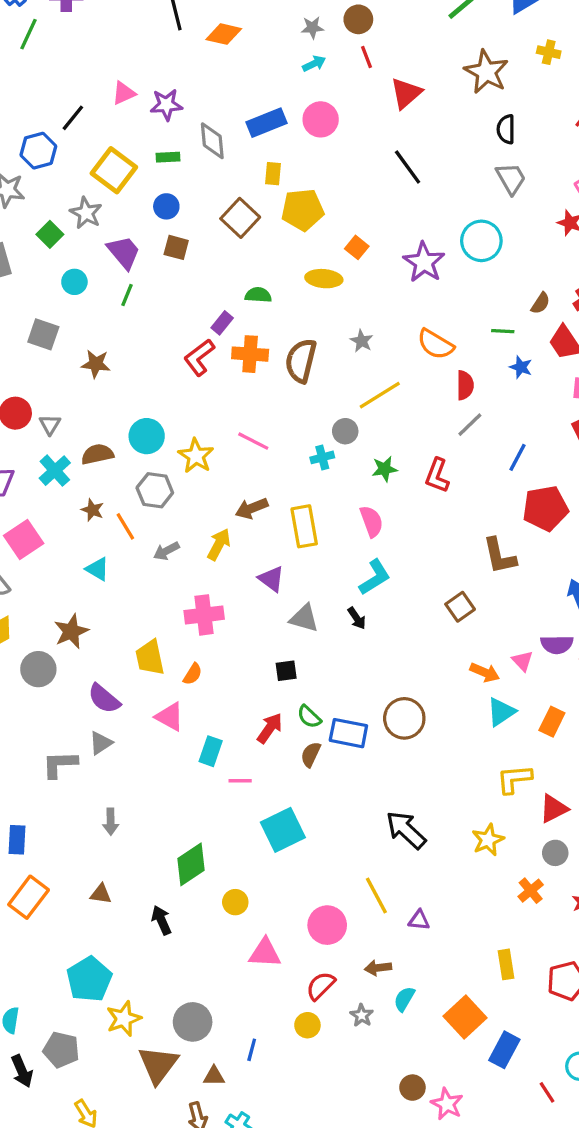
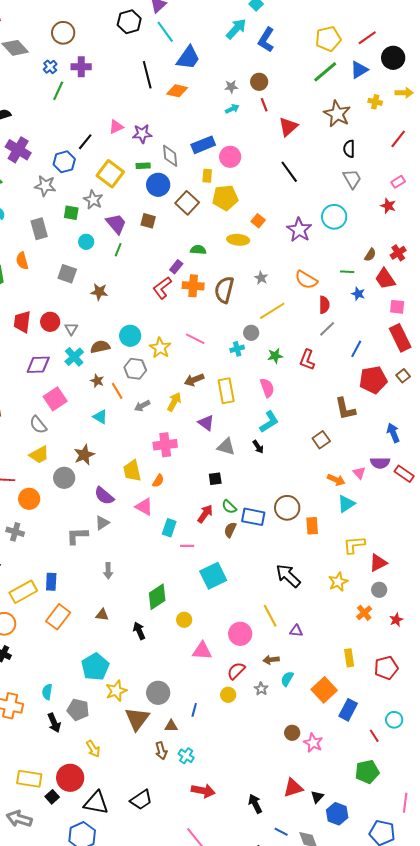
pink circle: (321, 119) -> (230, 157), moved
blue circle: (166, 206) -> (158, 185), moved, size x1.5
green square: (50, 234) -> (71, 213), turned -35
orange rectangle: (552, 722) -> (312, 526), moved, turned -30

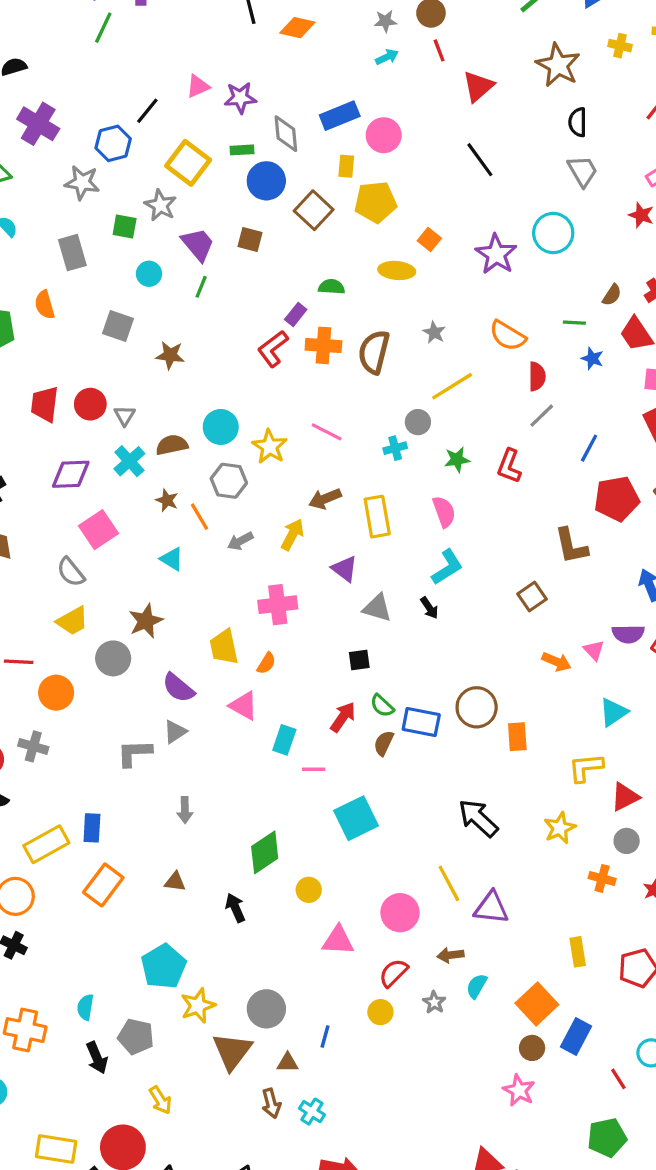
cyan triangle: (346, 504) -> (614, 712), moved
orange cross: (364, 613) -> (602, 878), turned -35
purple triangle: (296, 631) -> (491, 908), size x1.6
brown circle: (292, 733) -> (532, 1048), moved

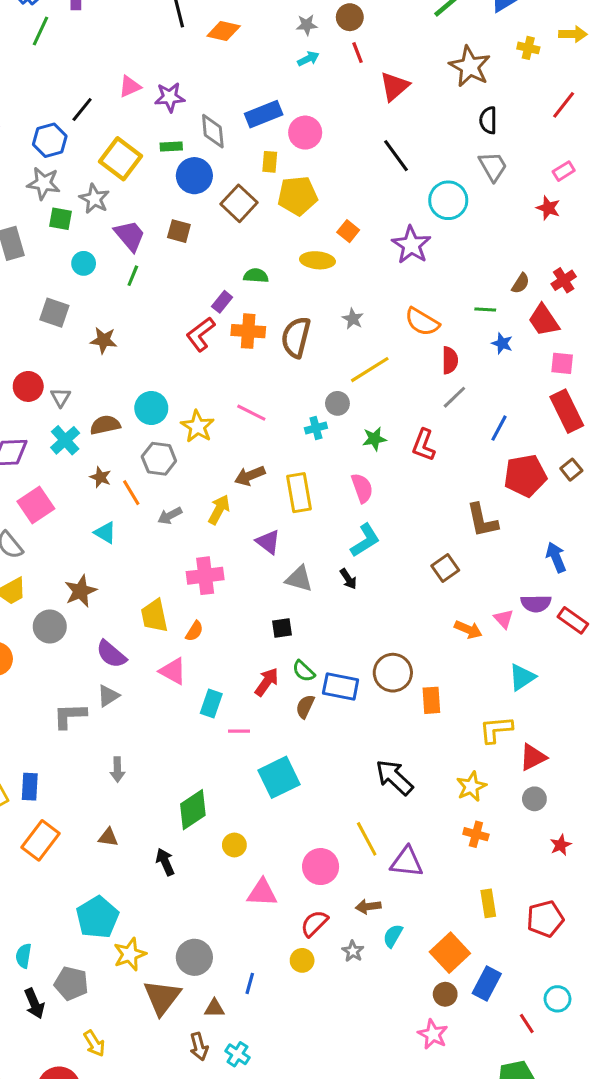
gray star: (82, 182) -> (44, 183), moved
cyan circle: (553, 233) -> (448, 200), moved
orange cross: (602, 878) -> (476, 834), moved

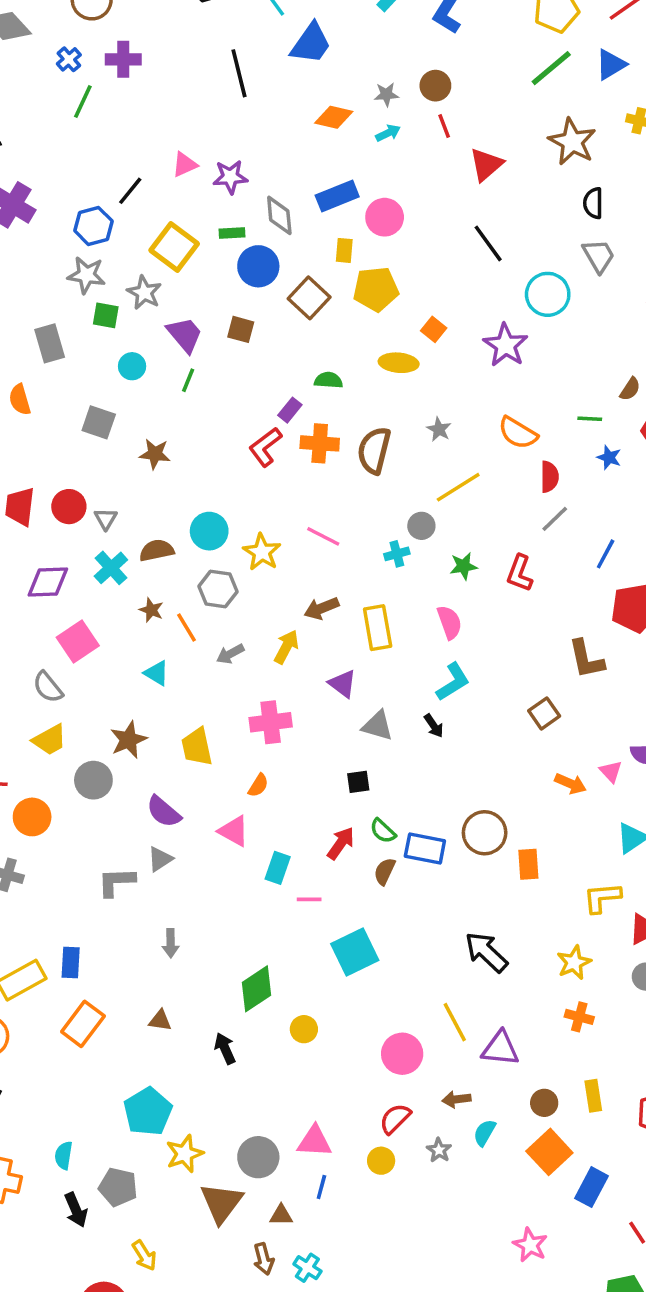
orange diamond: (224, 31) -> (334, 117), moved
yellow trapezoid: (154, 616) -> (197, 747), moved
pink triangle: (262, 893) -> (314, 1141), moved
brown circle: (445, 994) -> (544, 1103), moved

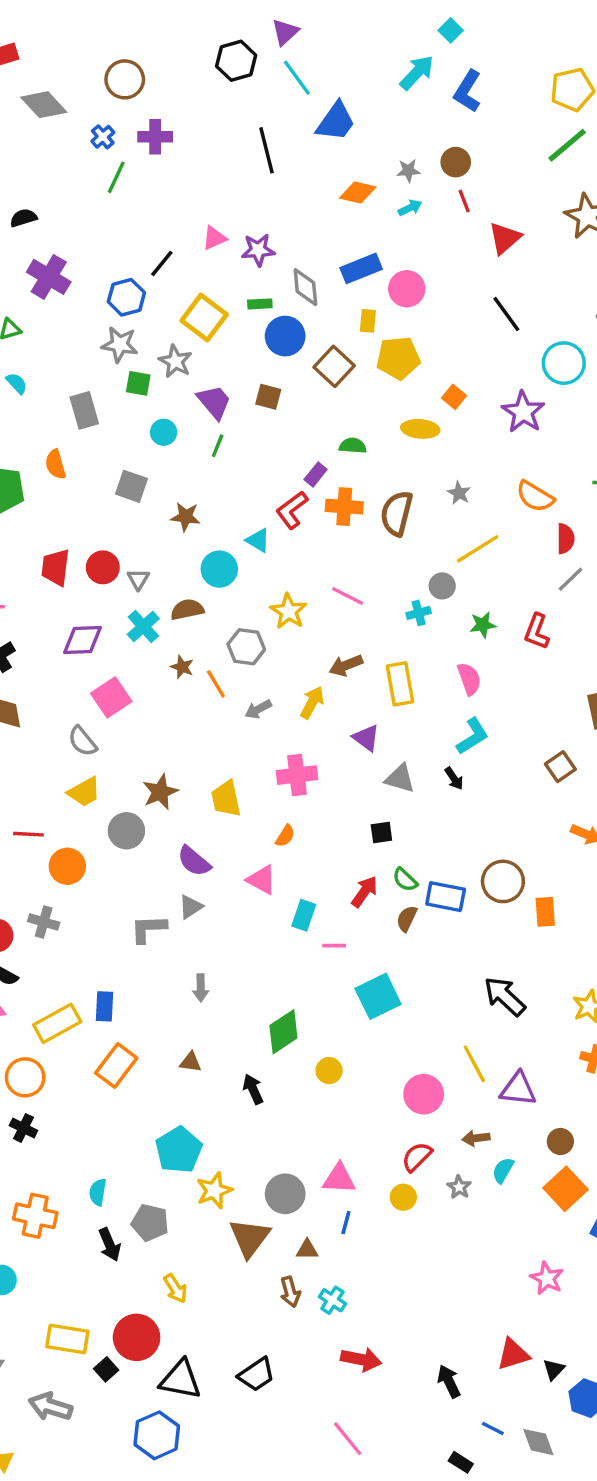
cyan circle: (209, 531) -> (219, 569), moved
cyan triangle: (157, 673) -> (258, 540), moved

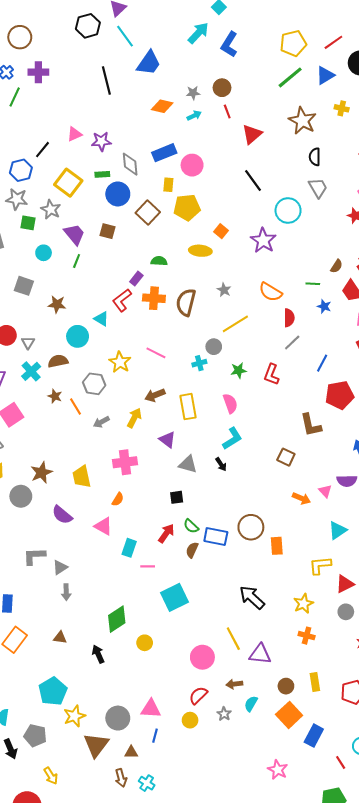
brown square: (560, 767) -> (286, 457), turned -30
gray triangle: (191, 907) -> (60, 567), moved

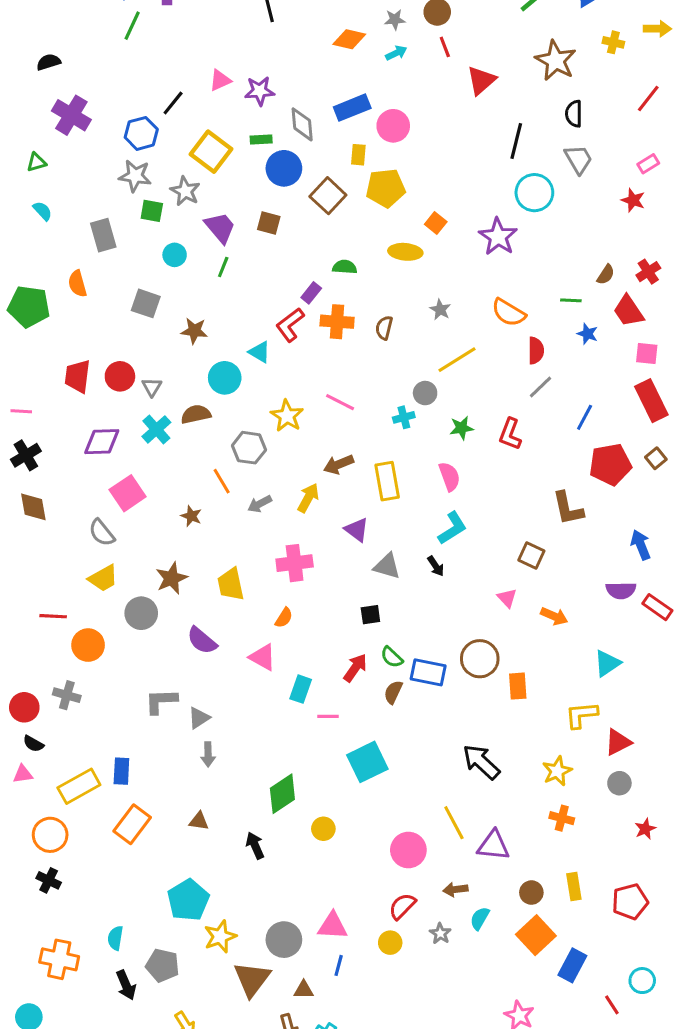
black line: (253, 181) -> (516, 141), moved, turned 50
brown semicircle: (186, 302) -> (384, 328), size x0.6
brown star: (55, 396) -> (191, 516), moved
pink triangle: (325, 491) -> (507, 598), moved

